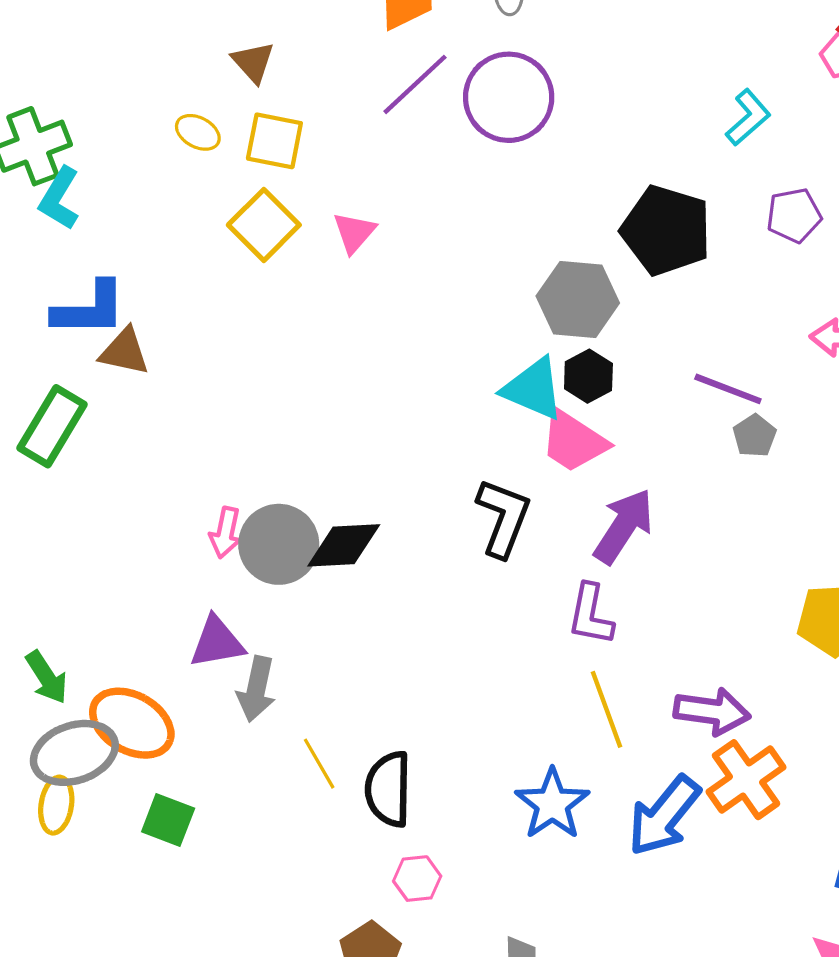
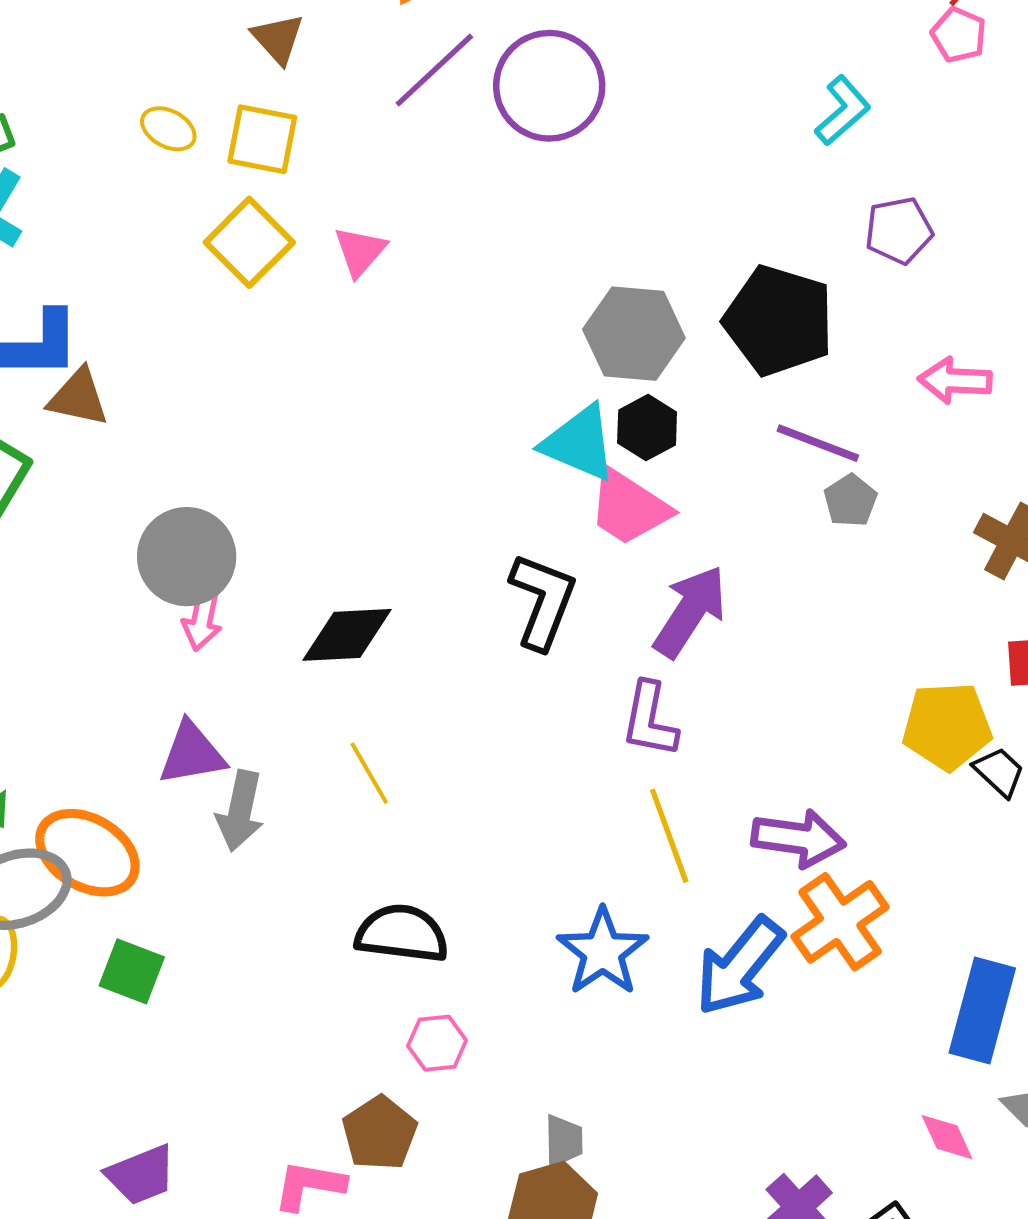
brown triangle: (253, 62) -> (278, 39), moved
black pentagon: (666, 230) -> (779, 321), moved
gray circle: (279, 544) -> (187, 557), moved
yellow line: (319, 764) -> (369, 773), moved
black semicircle: (388, 789) -> (402, 934), turned 96

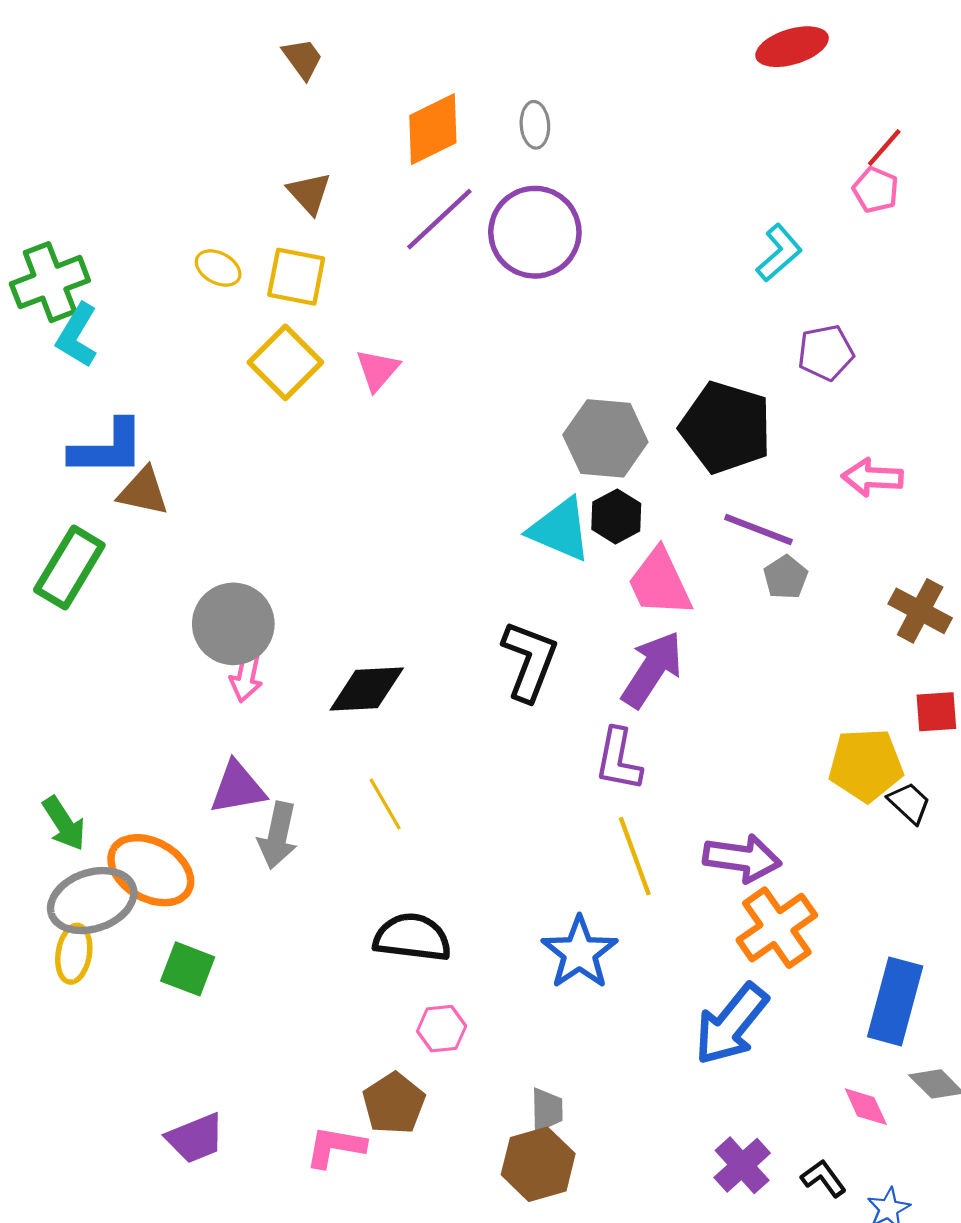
pink trapezoid: (629, 507) -> (660, 583), moved, turned 32
blue arrow: (740, 966) -> (731, 1024), moved

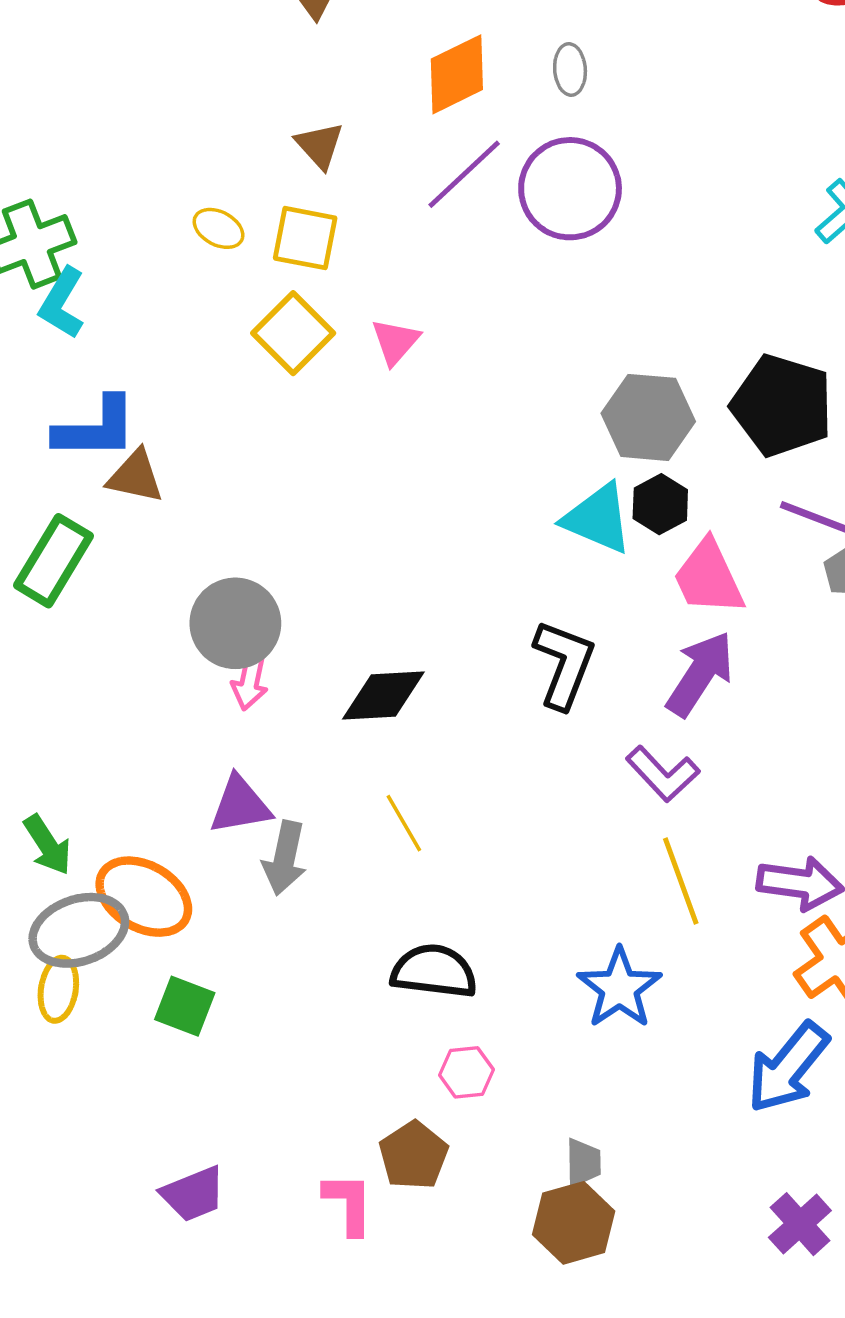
purple L-shape: (618, 760) -> (663, 774), turned -54
pink L-shape: (335, 1147) -> (348, 1204), turned 80

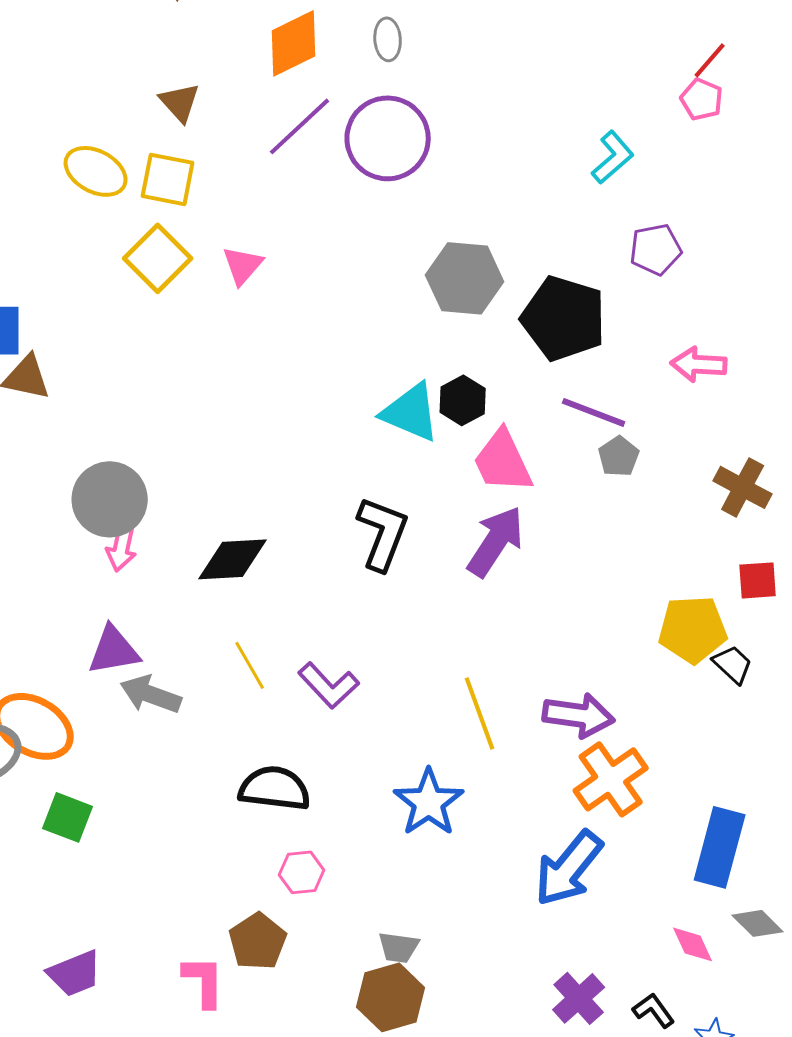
yellow ellipse: (218, 228) -> (96, 171), size x1.5
gray hexagon: (648, 417) -> (465, 278), moved
purple L-shape: (663, 774) -> (329, 685), moved
gray arrow: (285, 858) -> (151, 694), turned 98
gray trapezoid: (583, 1163) -> (399, 947), turned 99

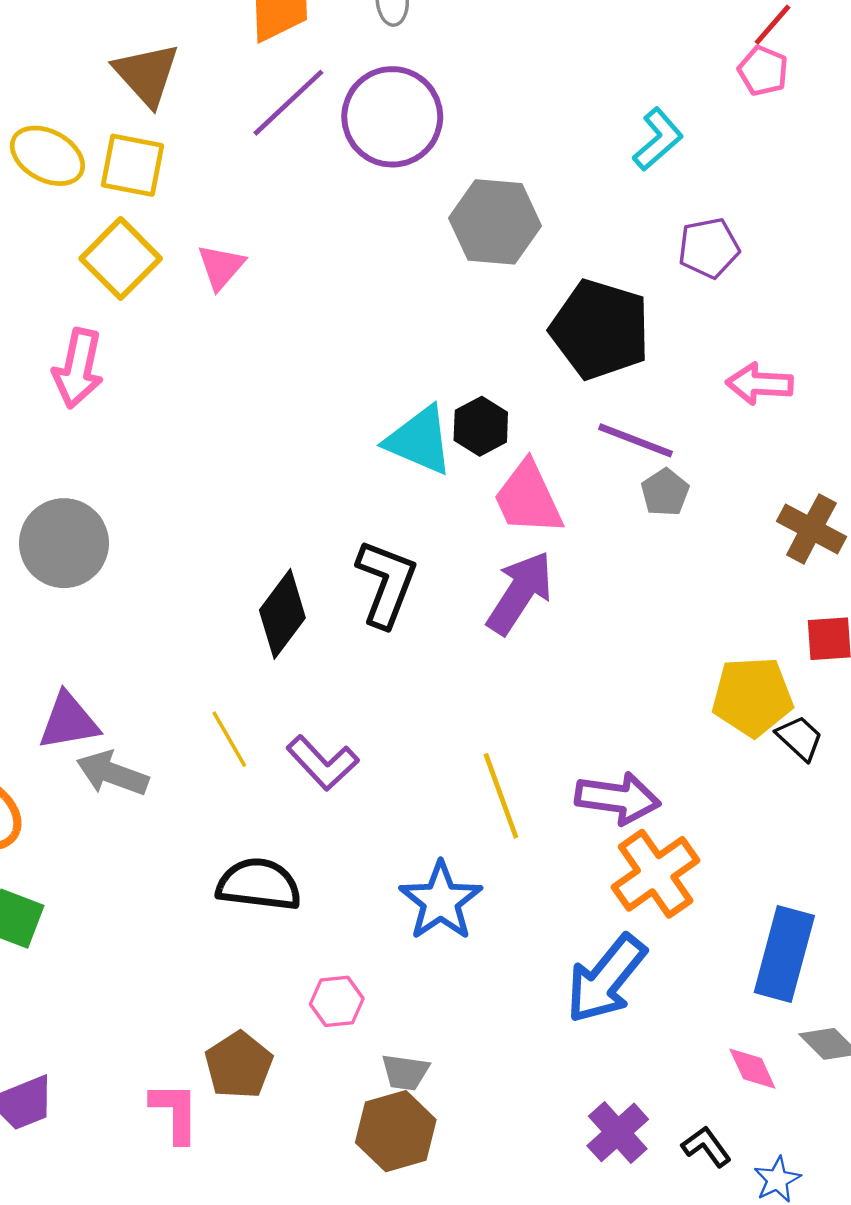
brown triangle: (180, 102) -> (147, 74), size x1.4
gray hexagon: (465, 278) -> (495, 222), moved
pink arrow: (122, 547) -> (78, 368), moved, size x1.4
black diamond: (233, 559) -> (282, 614), moved, turned -50
pink hexagon: (302, 872) -> (337, 1001), moved

